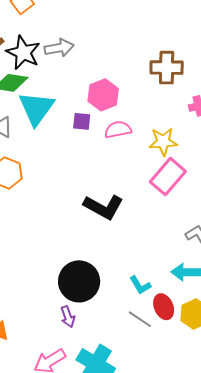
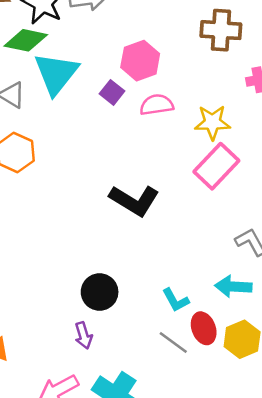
purple square: (82, 121) -> (112, 92), turned 30
black circle: (79, 281) -> (100, 292), size x0.7

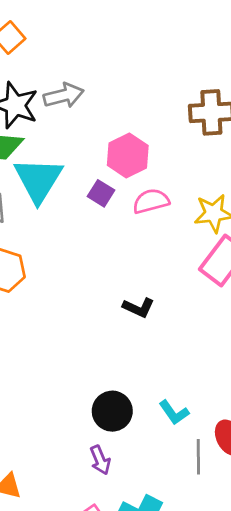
black L-shape: (134, 200) -> (139, 308), size x0.6
cyan L-shape: (176, 300) -> (174, 412), moved
gray line: (173, 343) -> (198, 457), turned 60

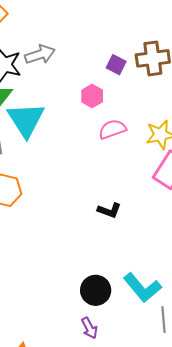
pink hexagon: (128, 155) -> (92, 96), size x0.7
purple square: (101, 193) -> (116, 65), moved
cyan L-shape: (174, 412) -> (142, 288), size x1.6

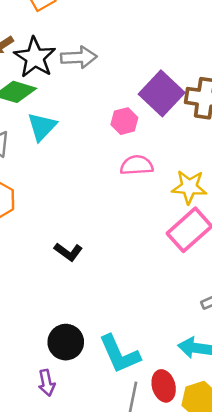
purple square: (116, 65) -> (162, 93), size x1.8
cyan triangle: (26, 120) -> (42, 127), size x0.7
black L-shape: (109, 210) -> (68, 252), moved

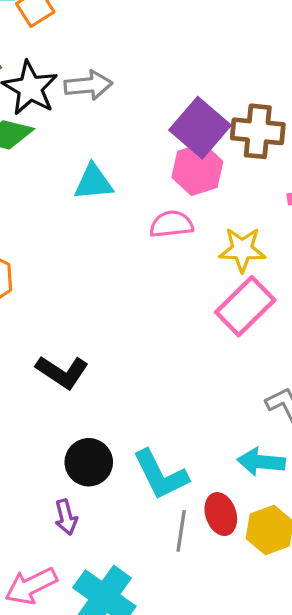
pink hexagon: (124, 121) -> (197, 169), moved, size x1.4
cyan triangle: (42, 127) -> (93, 182), moved, turned 44
black L-shape: (68, 252) -> (62, 372), moved, size x1.4

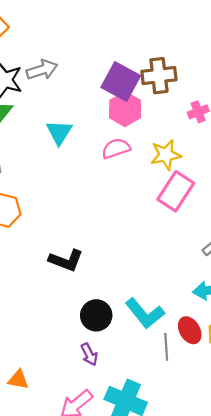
cyan triangle: (93, 182) -> (59, 132), turned -40

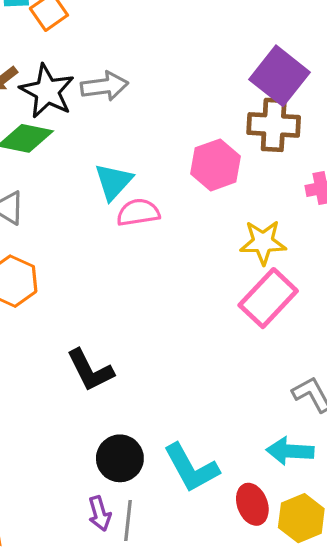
purple square: (121, 81) -> (280, 76), moved
pink semicircle: (116, 148) -> (138, 212), moved
black L-shape: (66, 260) -> (90, 370), turned 32
gray line: (166, 347) -> (128, 521), moved

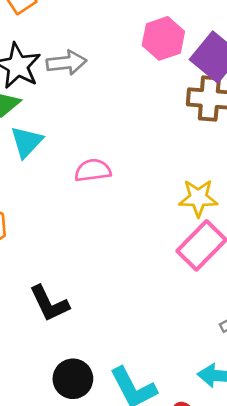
pink hexagon: (216, 165) -> (163, 38), moved
cyan triangle: (113, 182) -> (27, 142), moved

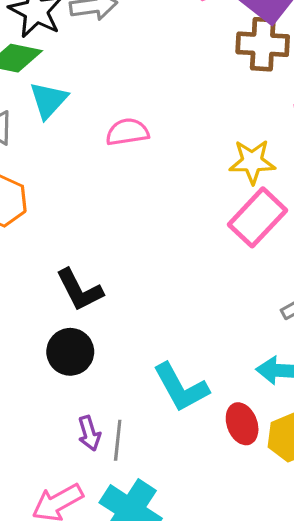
black circle: (73, 379) -> (70, 352), moved

